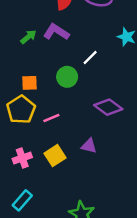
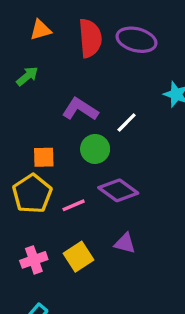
purple L-shape: (56, 32) -> (80, 109), moved
green arrow: (28, 37) -> (27, 76), moved
purple diamond: (108, 107) -> (118, 190), moved

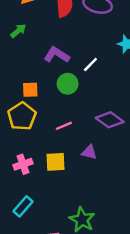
purple diamond: (118, 190) -> (110, 120), moved
pink line: (74, 205) -> (64, 126), moved
yellow square: (79, 257) -> (56, 162), turned 30

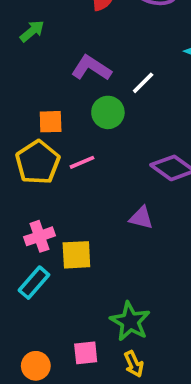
pink line: (64, 126) -> (82, 162), moved
yellow square: (56, 162) -> (76, 255), moved
cyan rectangle: (23, 206) -> (34, 283), moved

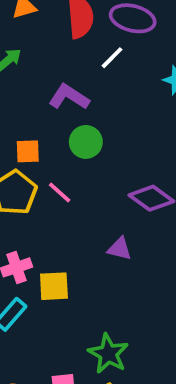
white line: (143, 83) -> (112, 58), moved
pink line: (82, 162) -> (60, 193), turned 65

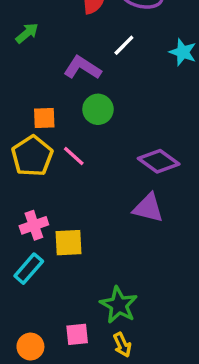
white line: (112, 58) -> (124, 45), moved
purple triangle: (120, 249) -> (148, 208), moved, size x1.4

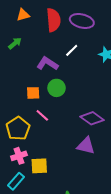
orange square: (44, 118) -> (33, 93), moved
yellow pentagon: (32, 156) -> (18, 128), moved

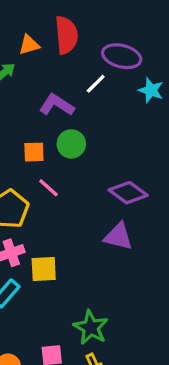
orange triangle: (23, 15) -> (29, 45), moved
purple ellipse: (82, 21) -> (122, 56), moved

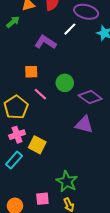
green circle: (71, 144) -> (65, 83), moved
yellow square: (44, 269) -> (37, 145), turned 30

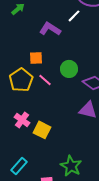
yellow pentagon: (16, 107) -> (21, 80), moved
pink cross: (17, 135) -> (22, 120), turned -35
cyan rectangle: (14, 160) -> (19, 166), moved

